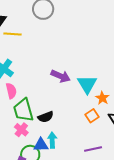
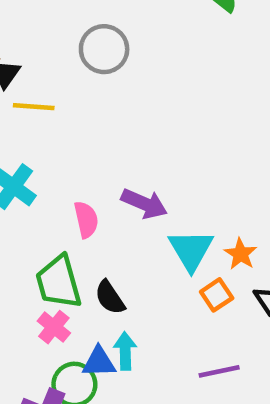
cyan triangle: (87, 84) -> (191, 250), moved
pink semicircle: (11, 91) -> (86, 220), moved
black semicircle: (46, 117) -> (110, 297), turned 77

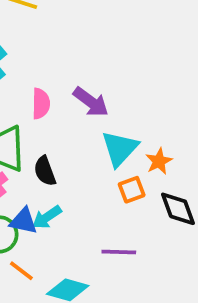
cyan arrow: (125, 351) -> (47, 217), turned -136

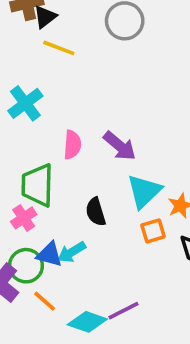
black semicircle: (45, 171) -> (96, 212), moved
purple line: (119, 252) -> (124, 311), moved, turned -32

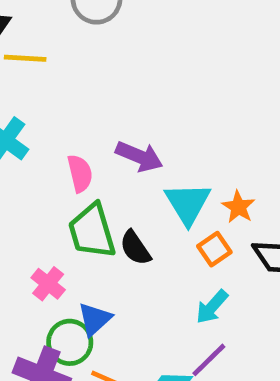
green trapezoid: (37, 185) -> (92, 231), moved
cyan arrow: (72, 252) -> (212, 307), moved
blue triangle: (49, 254) -> (95, 319), turned -40

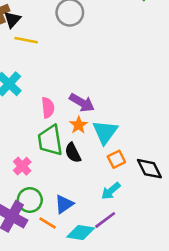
orange star: (238, 207) -> (79, 125), moved
blue triangle: (95, 319) -> (64, 204), moved

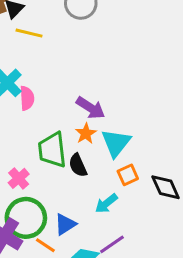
pink semicircle: (48, 108) -> (27, 98), moved
cyan arrow: (111, 191) -> (106, 203), moved
green circle: (30, 200) -> (26, 218), size x1.4

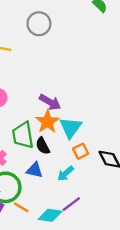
orange star: (86, 134) -> (47, 122), size x1.5
blue triangle: (65, 224) -> (35, 170), moved, turned 48

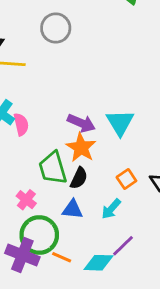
cyan triangle: (71, 128) -> (120, 123), moved
black semicircle: (43, 146) -> (79, 178), turned -120

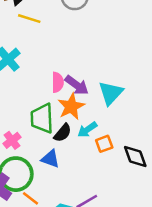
pink semicircle: (21, 124) -> (58, 82), moved
cyan arrow: (111, 209) -> (87, 130), moved

